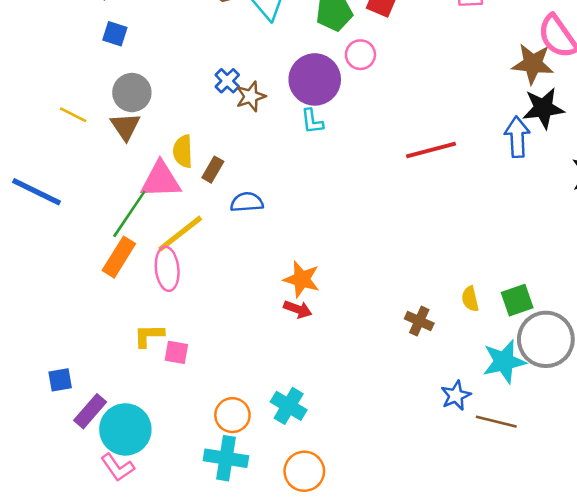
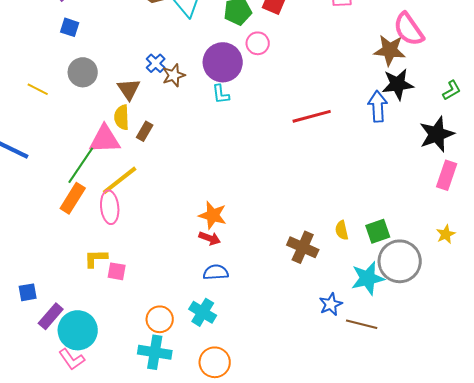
brown triangle: (125, 126) -> (129, 89), moved
blue semicircle: (247, 202) -> (216, 272), moved
brown cross: (419, 321) -> (303, 247), size x1.4

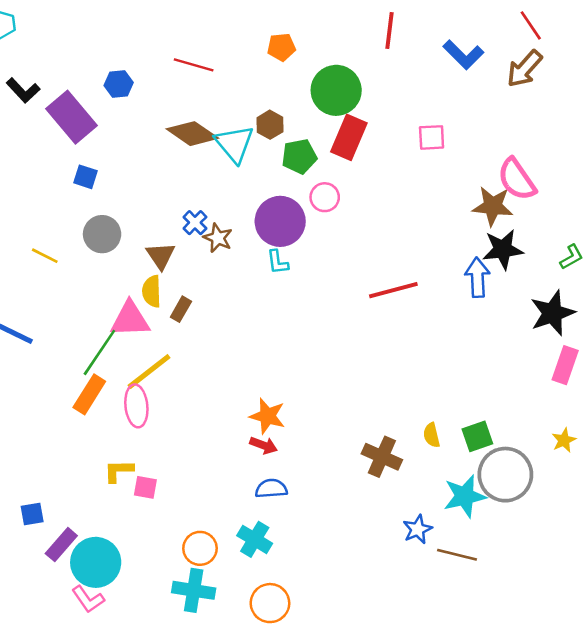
brown star: (174, 75) -> (218, 238), turned -30

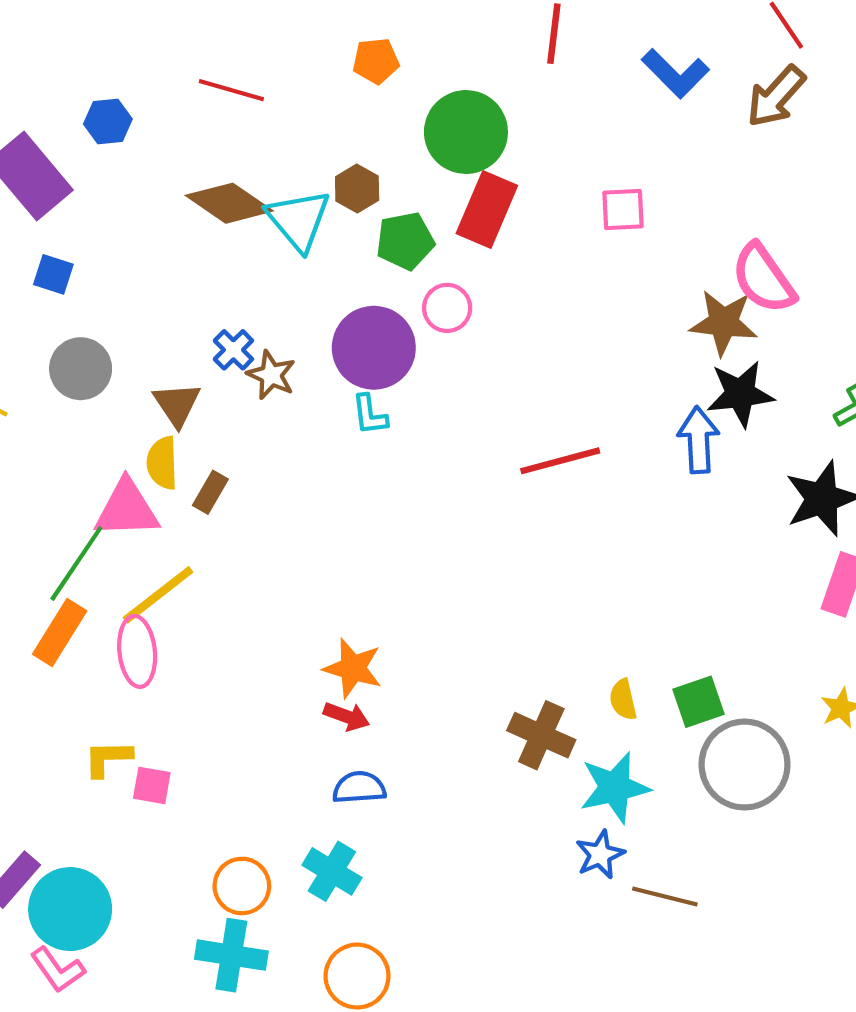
cyan star: (465, 496) -> (615, 788), moved

